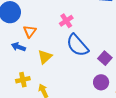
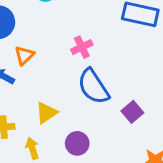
yellow triangle: (45, 57) -> (46, 113), moved
purple circle: (101, 82) -> (77, 143), moved

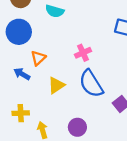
yellow triangle: (46, 113) -> (56, 85), moved

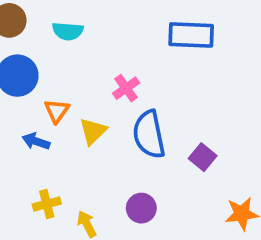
blue semicircle: (91, 84) -> (149, 134), turned 32
yellow triangle: (56, 85) -> (93, 131), moved

